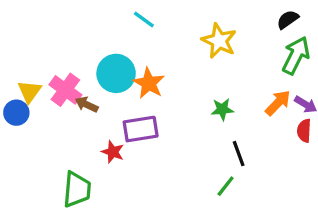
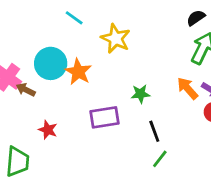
yellow star: (219, 41) -> (116, 39), moved
orange arrow: (278, 103) -> (187, 88), turned -85
purple rectangle: (141, 129) -> (105, 117), moved
green line: (226, 186) -> (160, 159), moved

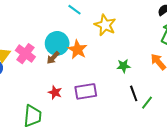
brown arrow: (26, 90) -> (53, 58), moved, turned -72
purple rectangle: (105, 117) -> (86, 91), moved
green line: (160, 159) -> (147, 103), moved

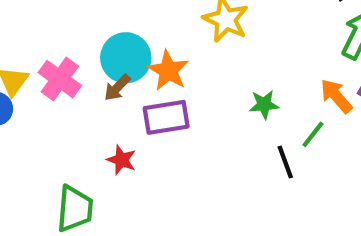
purple rectangle: (86, 91) -> (166, 117), moved
green line: (147, 103) -> (313, 134), moved

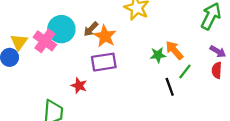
cyan circle: (126, 58) -> (61, 29), moved
brown arrow: (117, 88) -> (91, 29), moved
orange arrow: (336, 96) -> (174, 50), moved

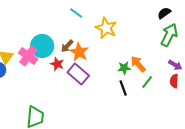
purple rectangle: (104, 62) -> (78, 74), turned 50
red star: (79, 86) -> (57, 64), moved
black line: (170, 87) -> (123, 88), moved

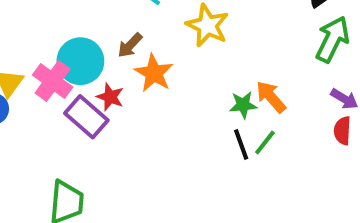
brown arrow: (67, 46) -> (130, 45), moved
purple rectangle: (78, 74) -> (86, 117), moved
green line: (147, 82) -> (265, 143), moved

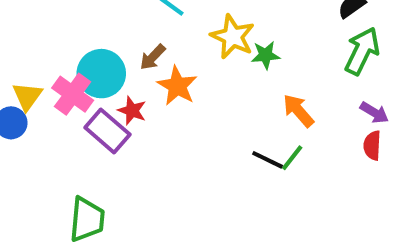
green star: (243, 105) -> (266, 55), moved
black line: (241, 145) -> (268, 160), turned -44

